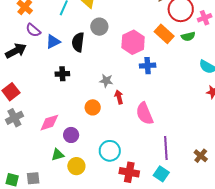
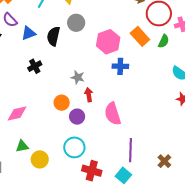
green semicircle: (188, 36) -> (164, 41), turned -56
black cross: (62, 74) -> (35, 66), turned -32
purple circle: (71, 135) -> (77, 117), moved

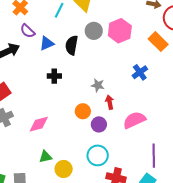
pink hexagon: (108, 42) -> (120, 31), moved
black cross: (35, 66) -> (54, 76), turned 32
blue cross: (120, 66) -> (140, 72), turned -35
pink semicircle: (113, 114) -> (134, 120), turned 85

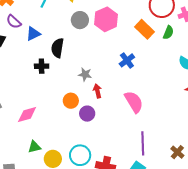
black semicircle: (72, 45) -> (57, 48), moved
pink semicircle: (134, 120) -> (134, 102), moved, turned 85
cyan circle: (98, 155) -> (80, 155), moved

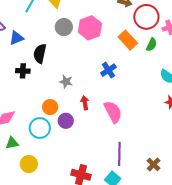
red arrow: (97, 91) -> (85, 103), moved
green triangle: (34, 147) -> (12, 143), moved
cyan circle: (80, 155) -> (40, 128), moved

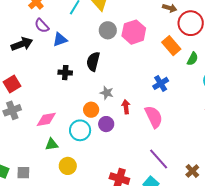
green semicircle: (151, 45) -> (193, 59), moved
black semicircle: (40, 54) -> (93, 61), moved
blue cross: (108, 70) -> (161, 83), moved
gray star: (66, 82) -> (107, 93), moved
purple line: (119, 154) -> (159, 159), turned -45

